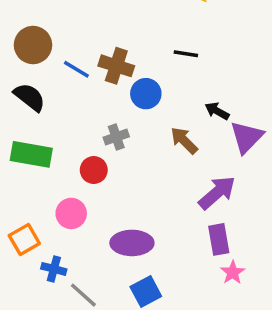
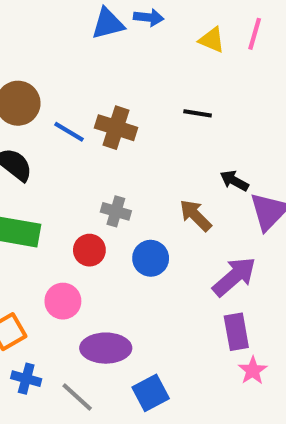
blue circle: (146, 94) -> (151, 258), moved
gray cross: (116, 137) -> (116, 211), turned 35
purple ellipse: (132, 243) -> (106, 348), moved
blue cross: (54, 269) -> (26, 379), moved

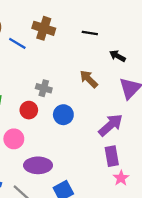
brown cross: (116, 128) -> (44, 28), moved
black arrow: (234, 181) -> (117, 56), moved
brown arrow: (196, 215) -> (89, 79), moved

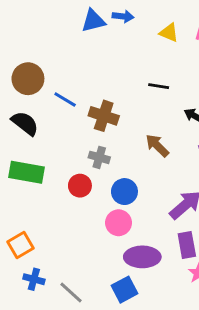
brown cross: (44, 28) -> (104, 116), moved
pink circle: (14, 139) -> (119, 223), moved
purple ellipse: (38, 165) -> (142, 257), moved

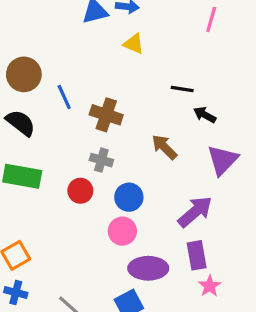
yellow triangle: (169, 33) -> (134, 44), moved
black line: (159, 86) -> (182, 89), moved
blue line: (65, 99) -> (64, 97), turned 35
blue cross: (34, 279) -> (16, 292), moved

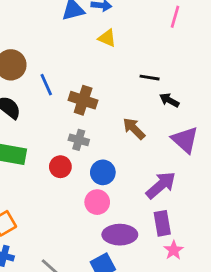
purple triangle: (223, 160) -> (185, 140), turned -32

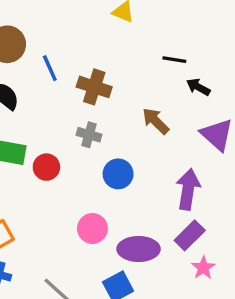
red circle: (60, 167) -> (46, 167), moved
purple arrow: (161, 185) -> (188, 189), turned -40
pink circle: (97, 202) -> (92, 229), moved
purple rectangle: (162, 223) -> (190, 235), turned 55

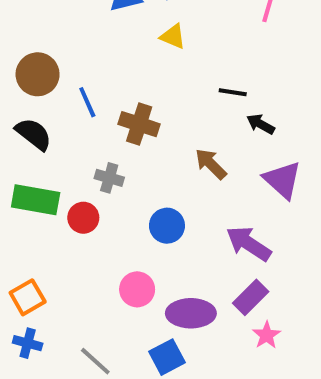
gray cross: (89, 135) -> (109, 178), moved
purple arrow: (188, 189) -> (249, 244), turned -66

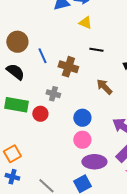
black line: (233, 92) -> (96, 50), moved
pink circle: (137, 289) -> (82, 140), moved

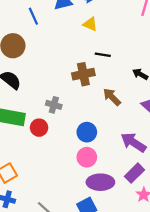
blue line: (42, 56) -> (33, 16), moved
brown cross: (68, 67) -> (83, 74), moved, turned -30

